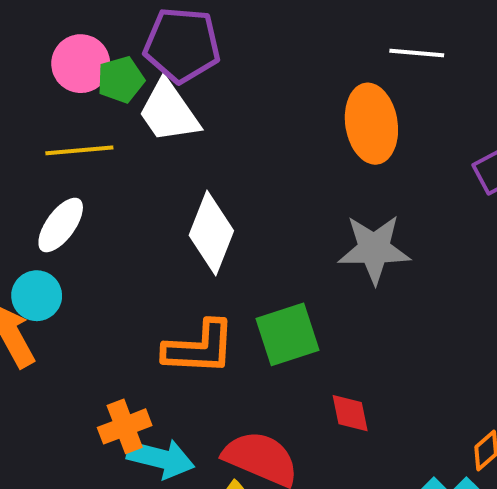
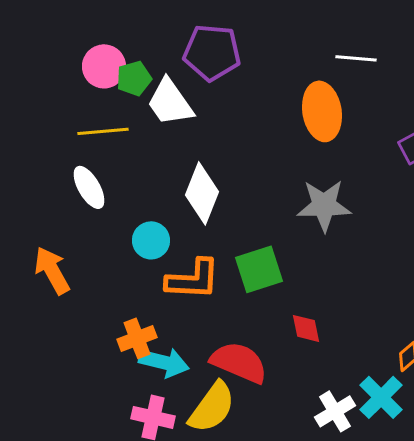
purple pentagon: (182, 45) -> (212, 52), moved
white ellipse: (61, 225) -> (89, 187), turned -66
cyan circle: (37, 296) -> (151, 240), moved

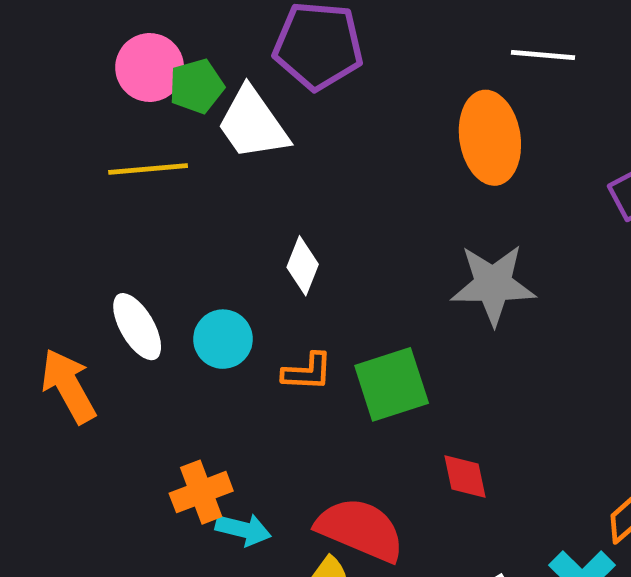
white ellipse: (89, 187) -> (137, 327), moved
white diamond: (202, 193) -> (303, 266), size x0.6
orange L-shape: (193, 279) -> (307, 372), moved, size x0.6
cyan arrow: (164, 362) -> (243, 530), size x0.7

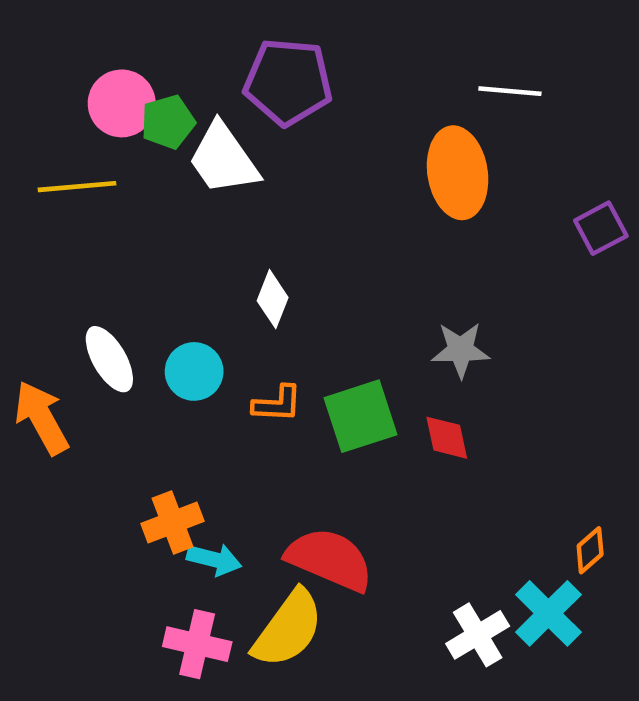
yellow line: (148, 169) -> (77, 187), moved
gray star: (493, 284) -> (461, 350), moved, size x0.7
red diamond: (465, 476) -> (447, 438), moved

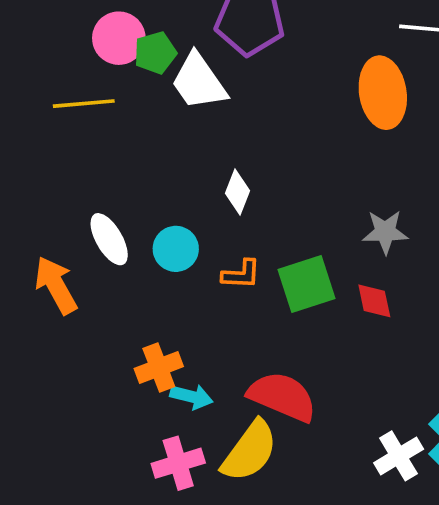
pink cross: (197, 644) -> (178, 463), turned -30

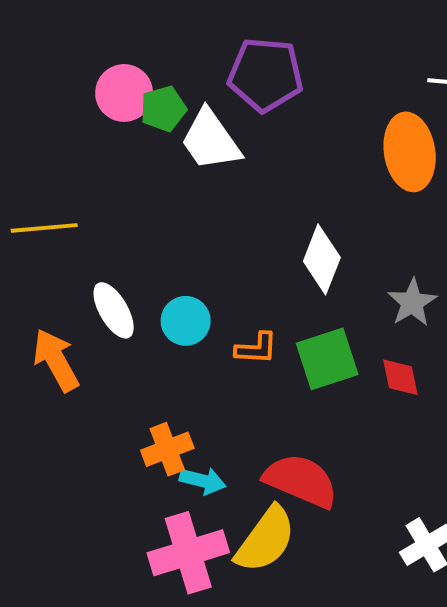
yellow line: (84, 104) -> (44, 228), moved
white diamond: (238, 192) -> (322, 259), moved, size x1.4
gray star: (385, 232) -> (412, 303), turned -30
pink cross: (178, 463) -> (188, 553), size x1.4

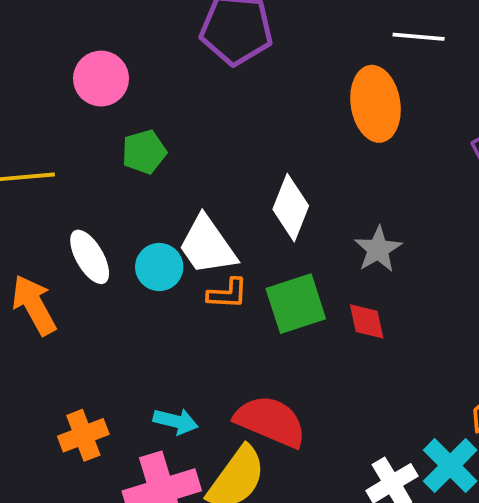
pink circle: (124, 93) -> (101, 79), moved
green pentagon: (163, 109) -> (144, 152), moved
white trapezoid: (211, 140) -> (207, 245), moved
orange cross: (167, 449) -> (83, 435), moved

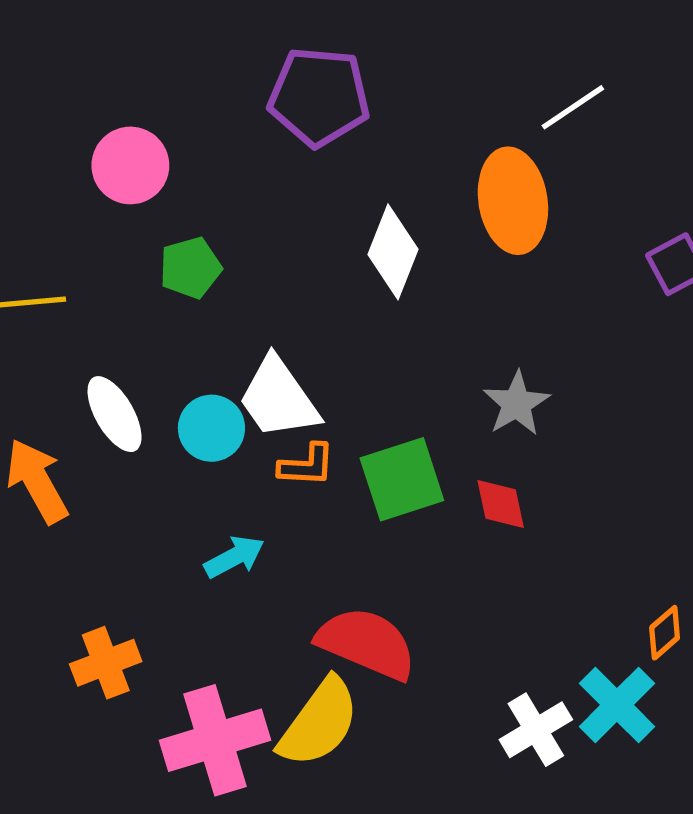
white line: (419, 37) -> (573, 107), turned -39
white diamond: (291, 208) -> (393, 252), moved
cyan arrow: (176, 421) -> (234, 557), moved, turned -42

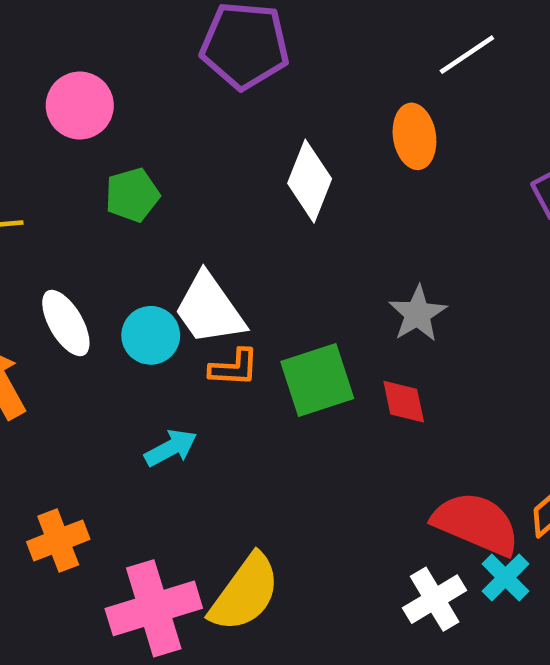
orange ellipse: (513, 201) -> (414, 136), size x0.7
red semicircle: (367, 643) -> (476, 524), moved
cyan cross: (617, 705) -> (505, 578), size x0.7

